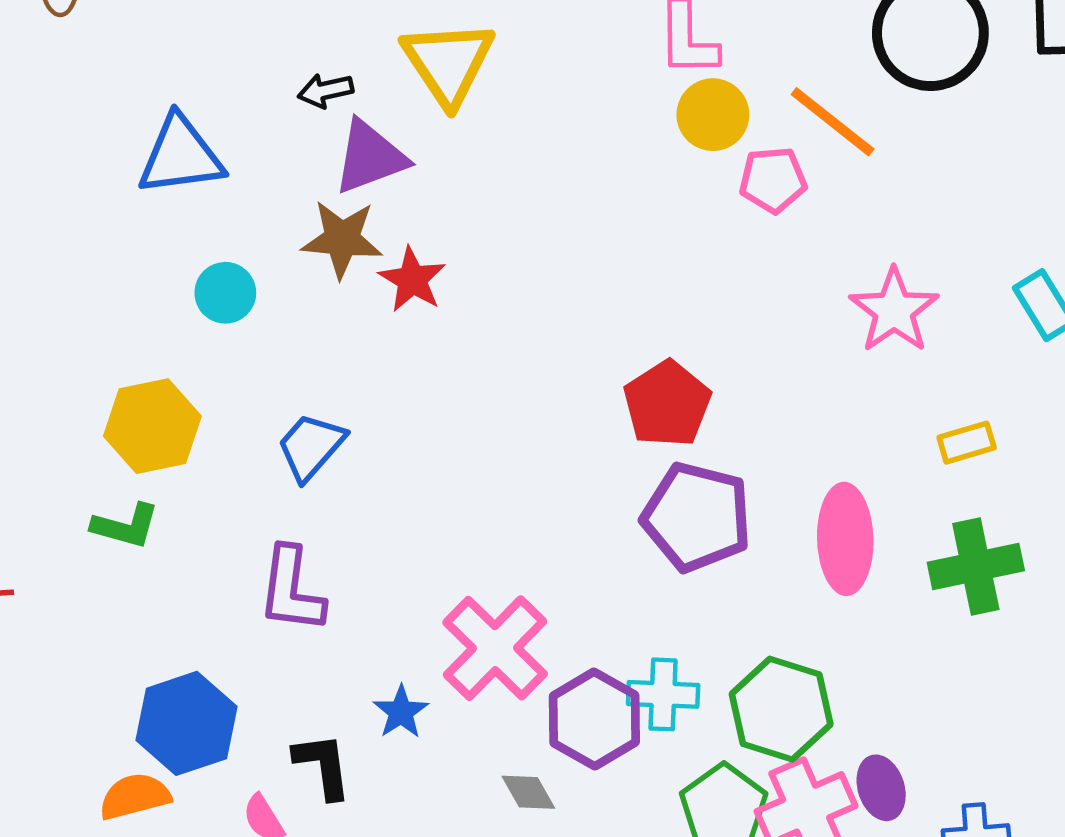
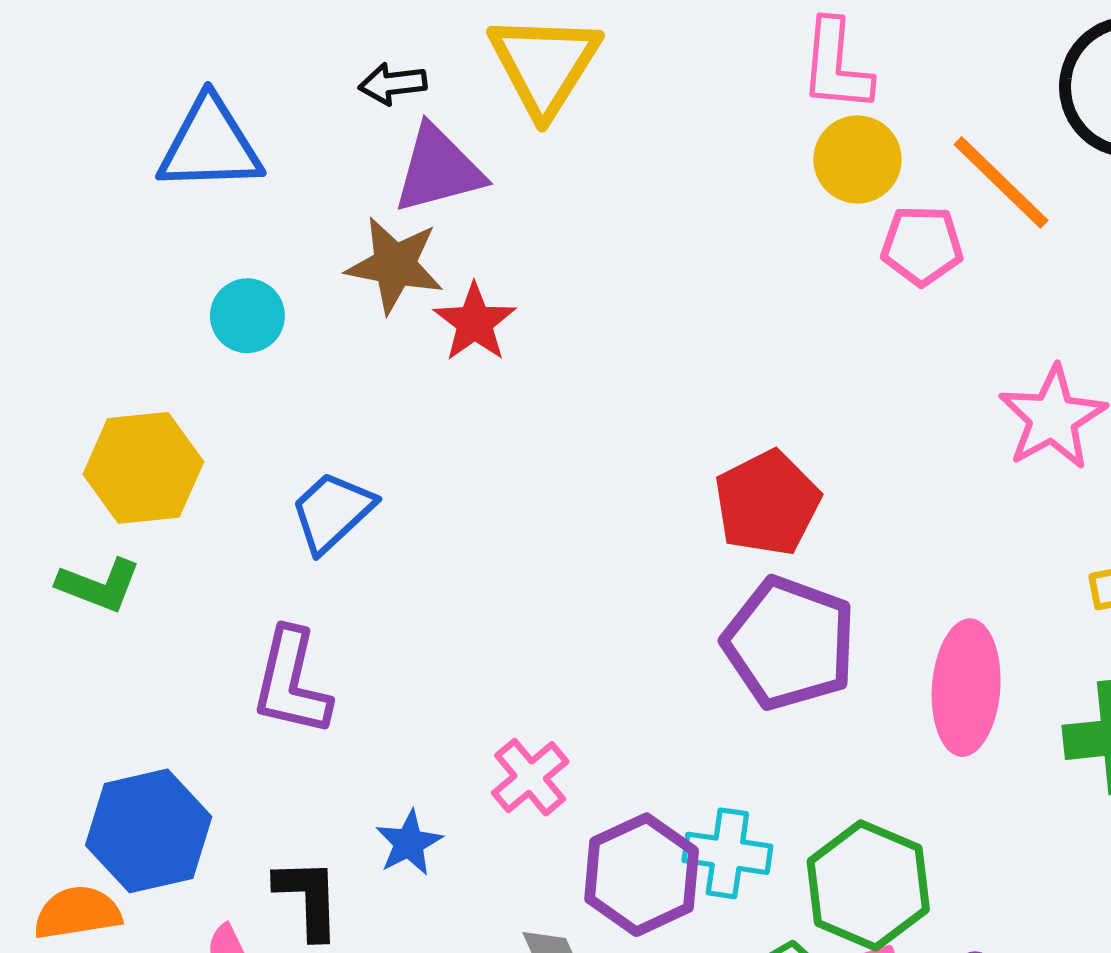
pink cross: (495, 648) -> (530, 777), size x0.6

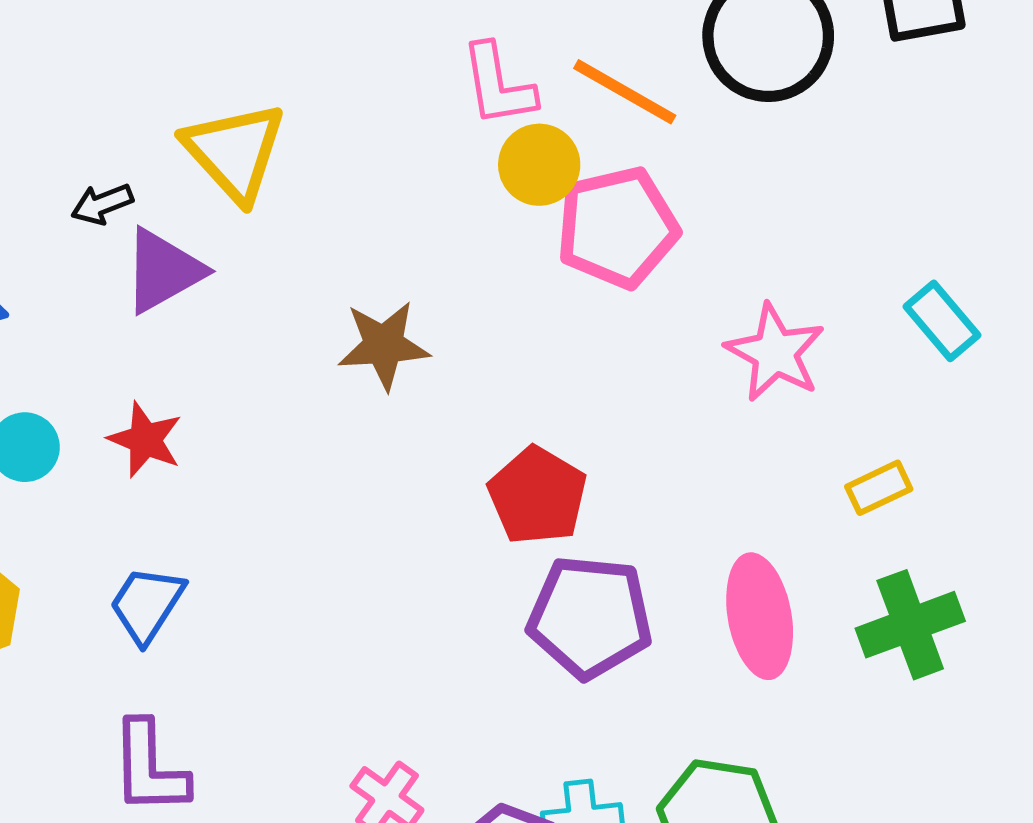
orange line: (1001, 182) -> (625, 92), moved
pink pentagon: (922, 245) -> (617, 227), size x1.6
brown star: (395, 265) -> (384, 345), moved
red star: (475, 322) -> (145, 440), moved

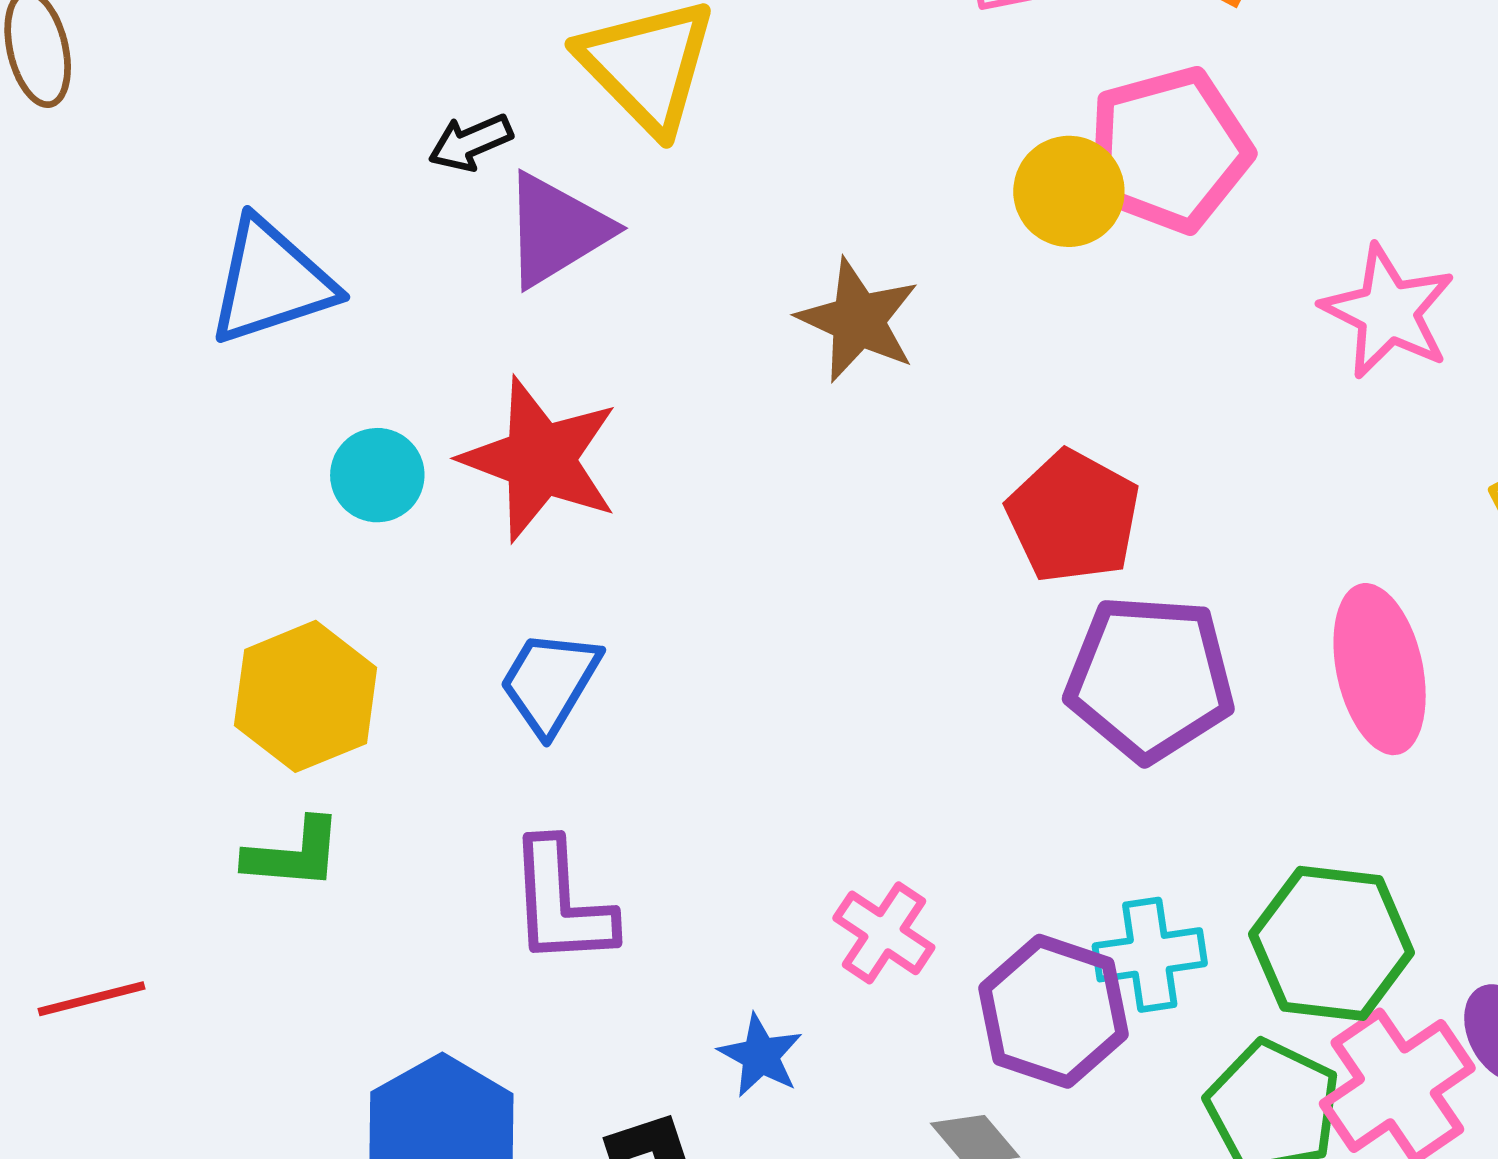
yellow circle: (539, 165) -> (1069, 191), moved
brown star: (384, 345) -> (858, 320), turned 30
red star: (145, 440) -> (540, 459), size x1.6

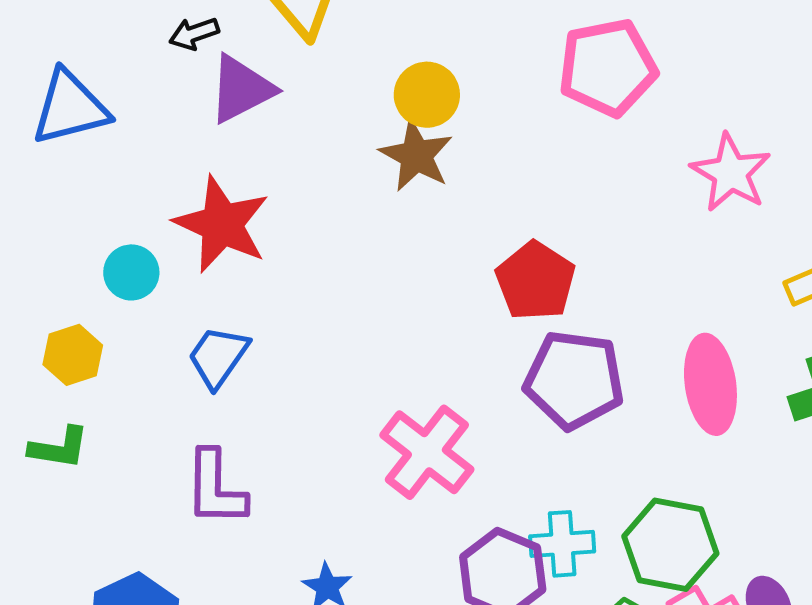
yellow circle: (1069, 191) -> (427, 95), moved
cyan circle: (377, 475) -> (131, 272), moved
yellow hexagon: (306, 696) -> (73, 355), size x0.7
pink cross: (884, 933) -> (427, 452), moved, size x1.6

